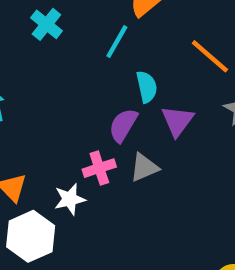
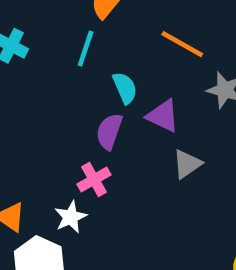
purple triangle: (177, 121) -> (163, 116), turned -30
gray triangle: (144, 167) -> (187, 164), moved

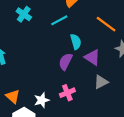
cyan line: (86, 49) -> (59, 20), turned 36
pink cross: (94, 179) -> (67, 93), moved

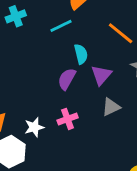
cyan cross: (24, 14) -> (16, 16), turned 32
purple triangle: (92, 57) -> (101, 75), turned 36

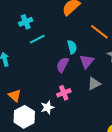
cyan line: (61, 26) -> (37, 39), moved
white star: (34, 127) -> (47, 107), moved

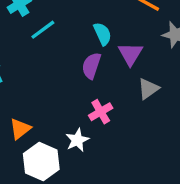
orange triangle: (15, 96) -> (20, 129), turned 48

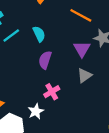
cyan semicircle: (102, 34) -> (39, 34), moved
purple triangle: (130, 54) -> (82, 49), moved

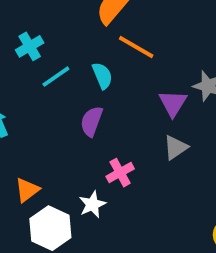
orange line: (81, 15) -> (136, 47), moved
purple semicircle: (45, 60) -> (92, 121), moved

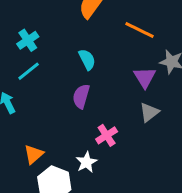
orange line: (136, 47) -> (140, 30), moved
cyan line: (56, 77) -> (29, 71), moved

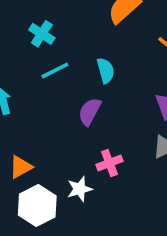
cyan cross: (28, 40) -> (42, 34), turned -35
cyan line: (29, 71) -> (55, 70), moved

